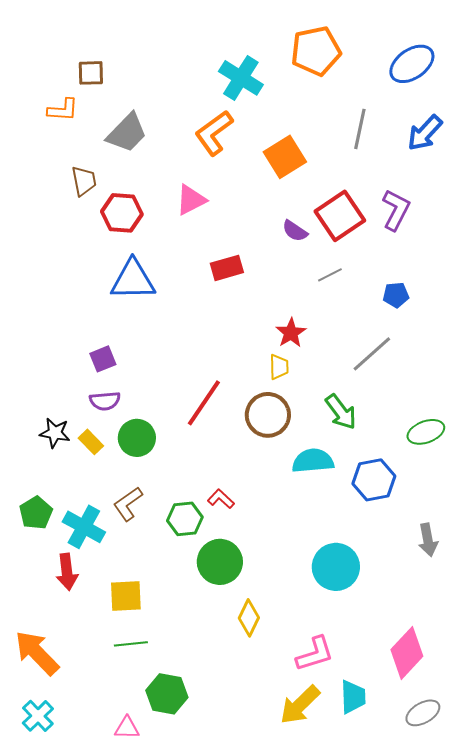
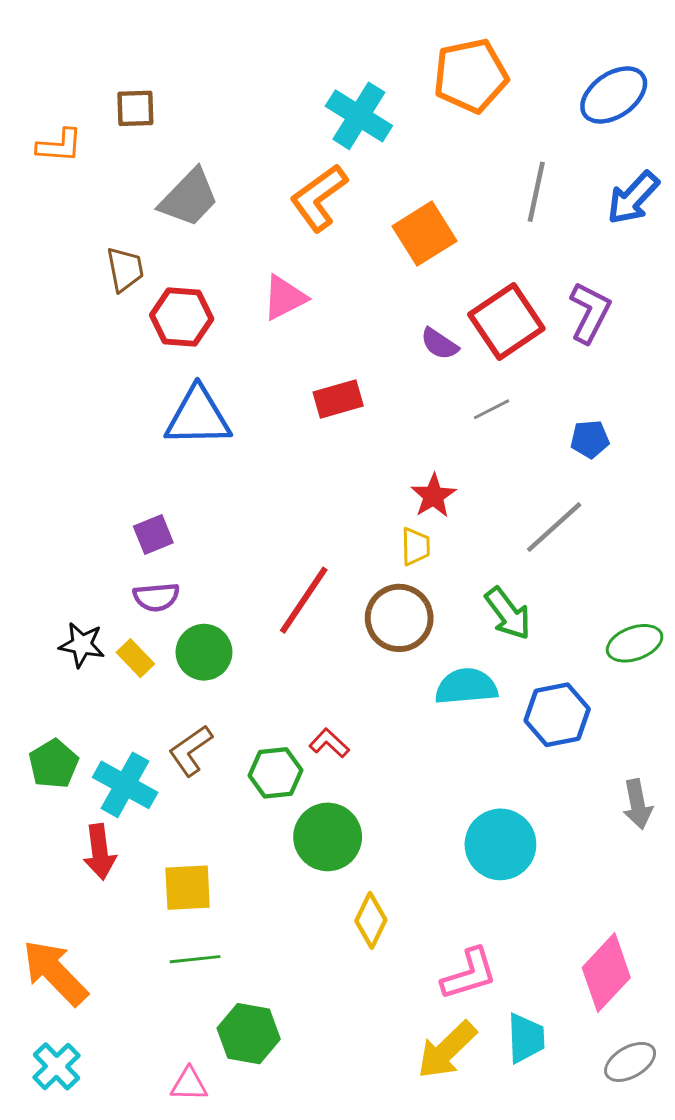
orange L-shape: (63, 110) -> (59, 146), moved

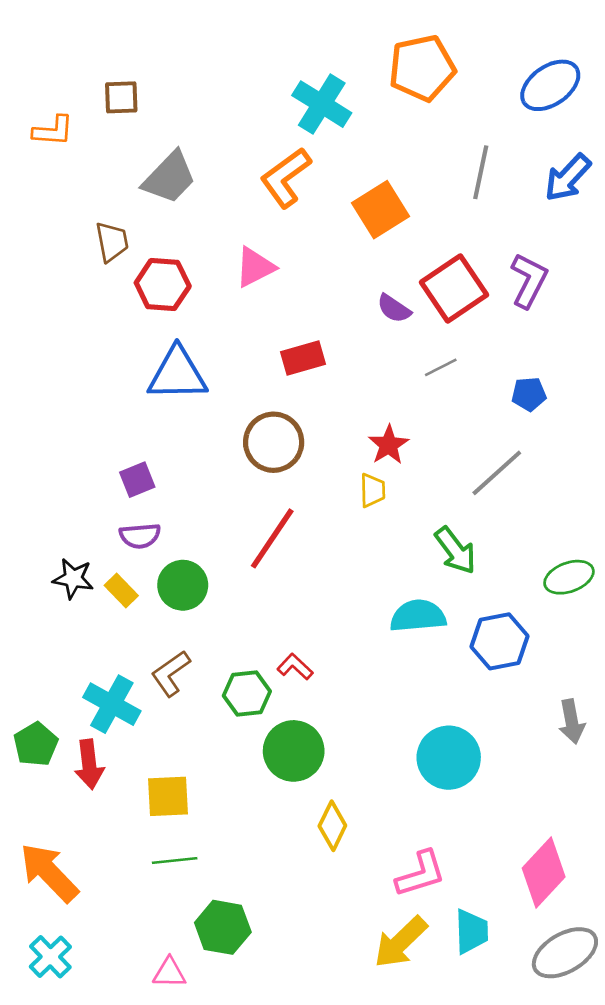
brown circle: (399, 618) -> (274, 442), moved
green pentagon: (53, 764) -> (36, 744), moved
gray ellipse: (630, 1062) -> (565, 953), size x1.4

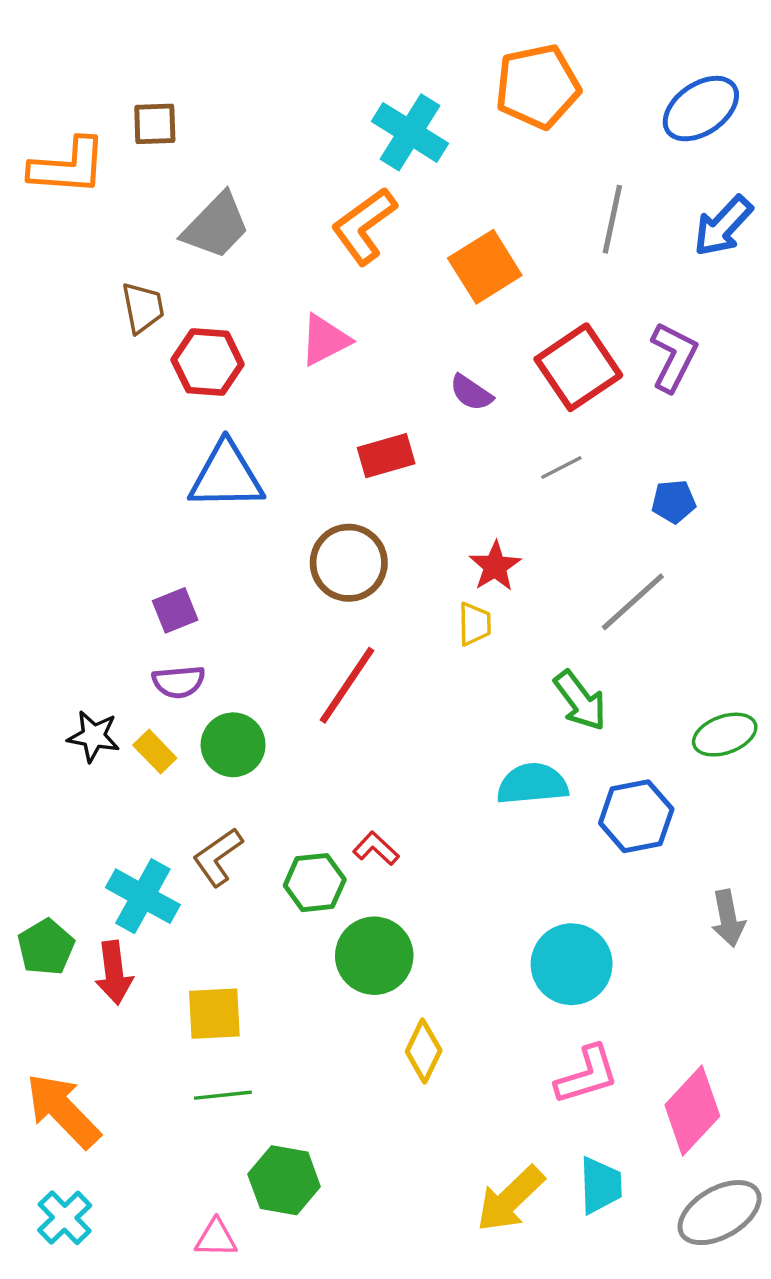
orange L-shape: (53, 131) -> (68, 166), size x1.5
purple semicircle: (394, 309) -> (471, 393), moved
pink L-shape: (421, 874) -> (587, 1075), moved

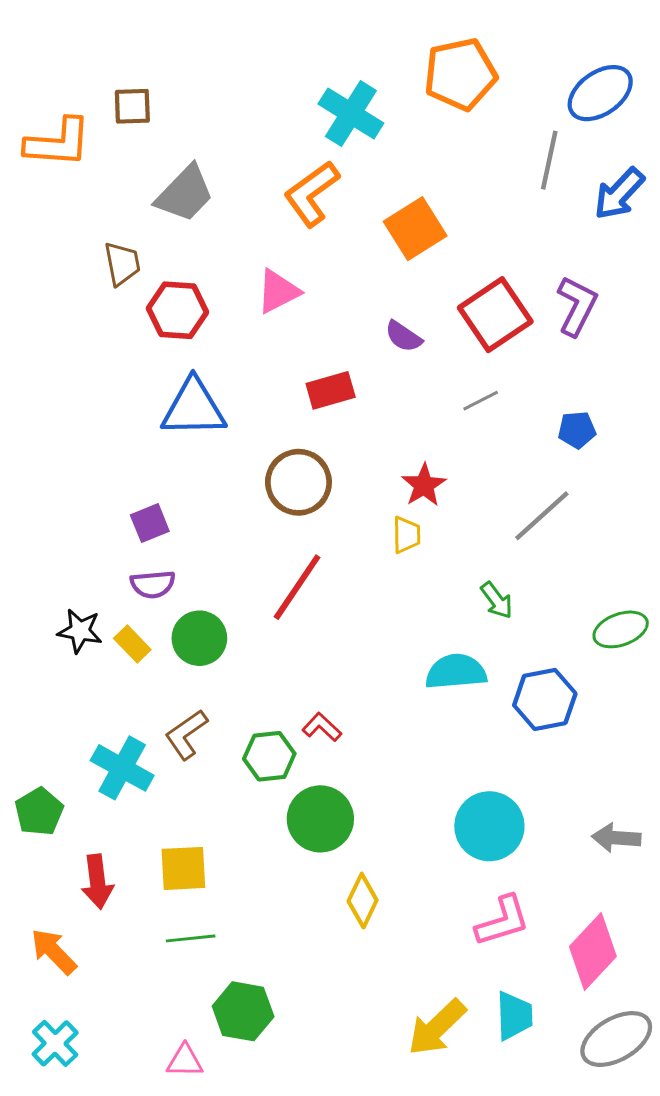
gray line: (612, 219) -> (549, 160), moved
green arrow: (580, 701) -> (497, 600), size x0.7
gray arrow: (728, 918) -> (616, 838), moved, turned 105
red arrow: (114, 973) -> (97, 882), moved
orange arrow: (63, 1111) -> (54, 952), size x0.7

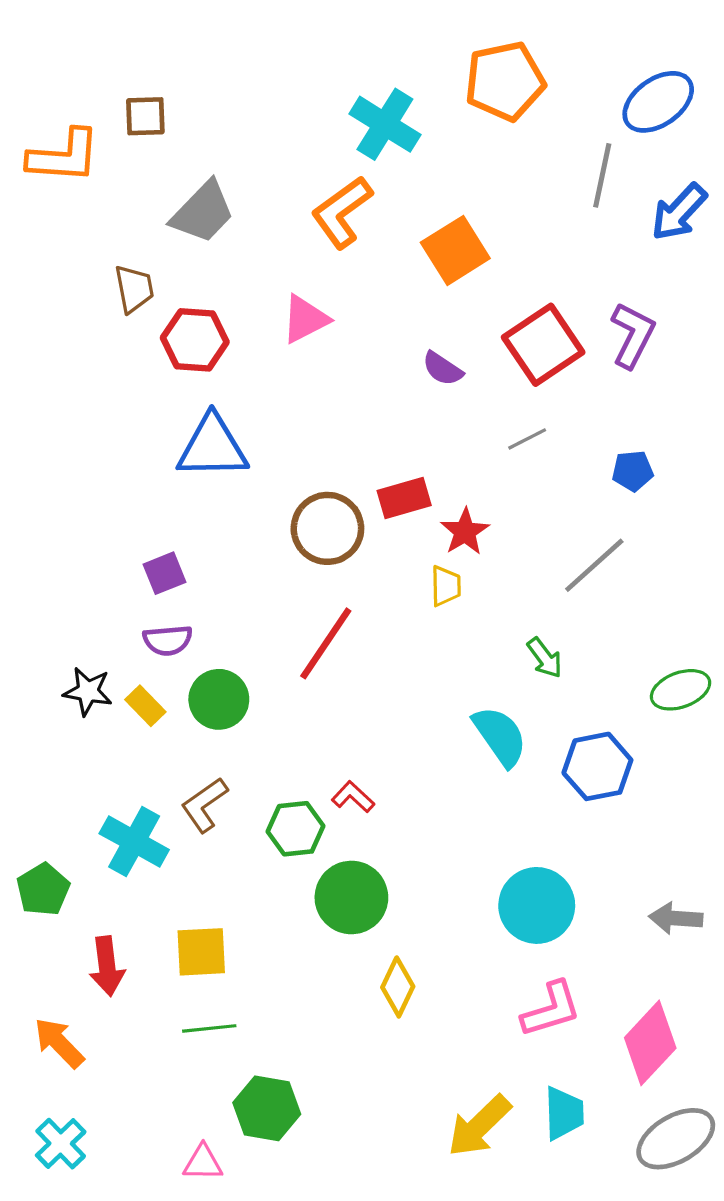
red rectangle: (331, 390) -> (404, 498), moved
cyan semicircle: (456, 672) -> (500, 736), turned 60

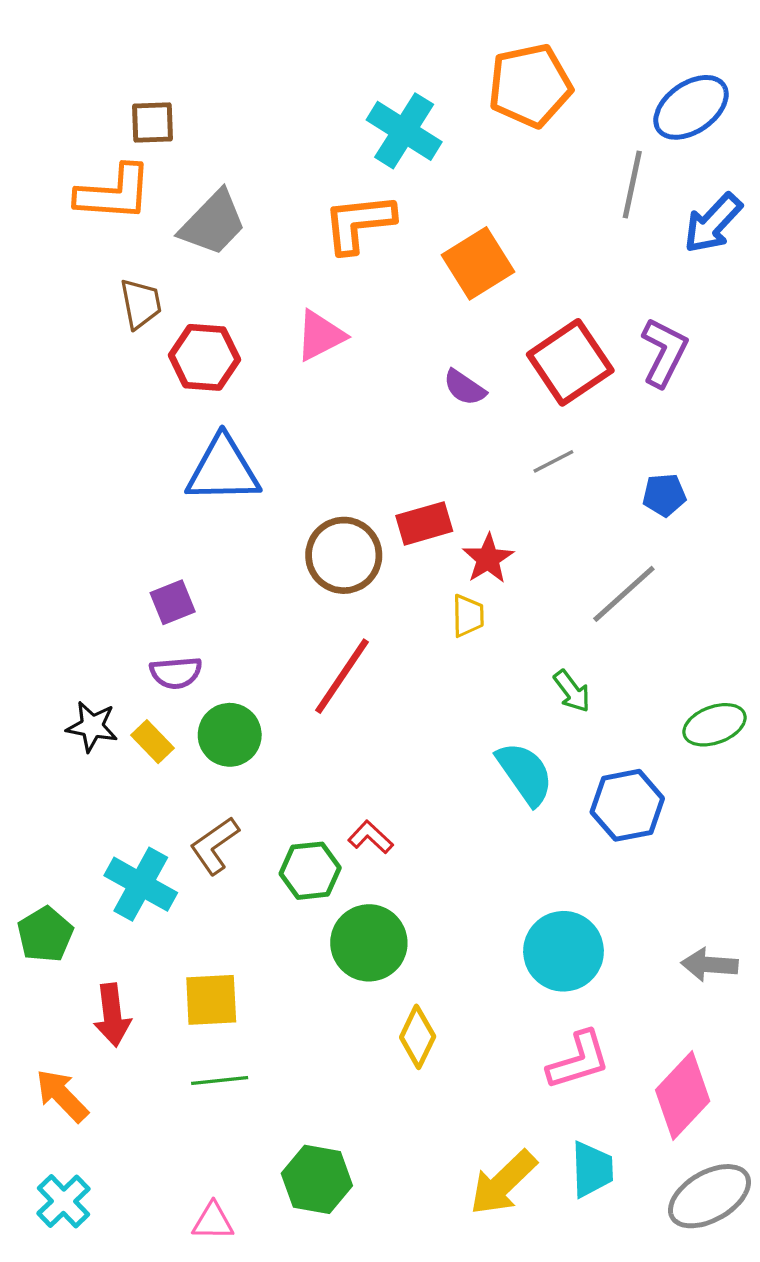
orange L-shape: (64, 156) -> (114, 193), moved
orange L-shape: (342, 212) -> (359, 223), turned 30
green hexagon: (267, 1108) -> (317, 1179), moved

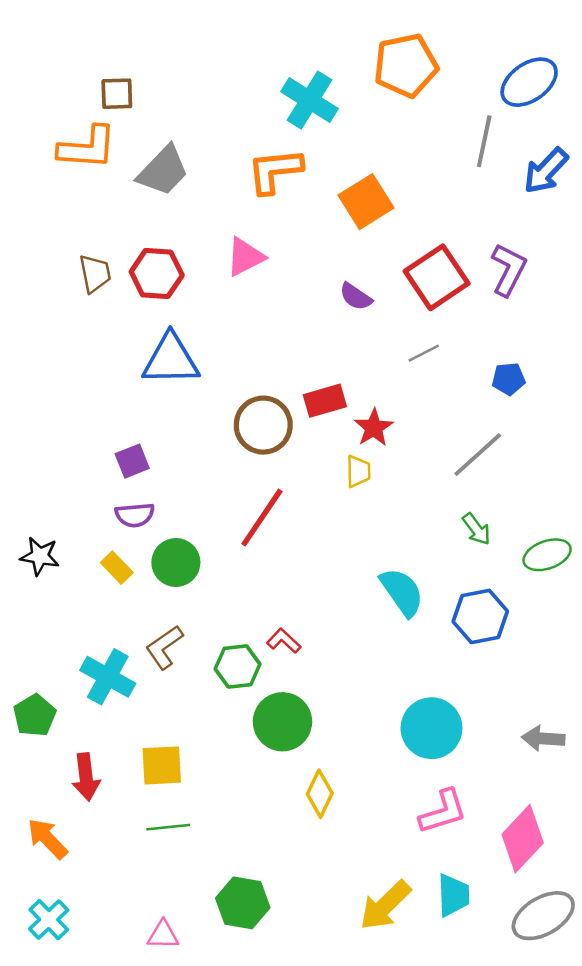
brown trapezoid: (141, 304) -> (95, 274), moved
green arrow: (572, 691) -> (476, 529), moved
black star: (92, 726) -> (40, 556), moved

